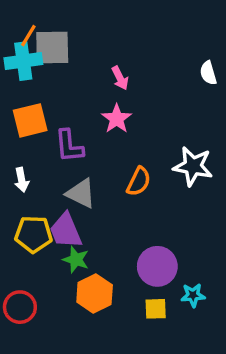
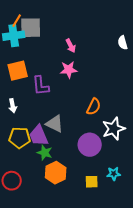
pink star: (117, 119) -> (69, 70), turned 30
white star: (193, 166) -> (114, 129), moved, turned -30
orange semicircle: (139, 182) -> (94, 107), moved
gray triangle: (81, 193) -> (55, 124), moved
purple circle: (157, 266) -> (90, 145), moved

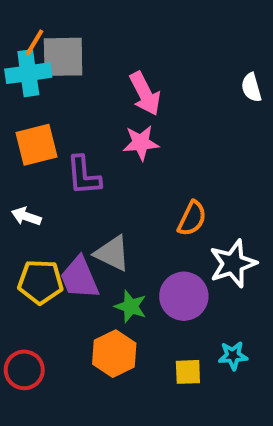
pink arrow: (71, 46) -> (145, 94), size x1.5
white arrow: (13, 106) -> (26, 216), turned 120
green star: (45, 153) -> (131, 306), moved

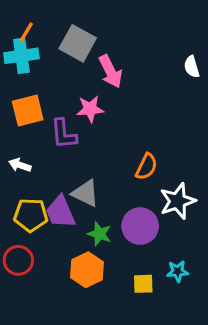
gray square: (63, 57) -> (78, 43), moved, turned 30
pink star: (141, 143) -> (90, 109), moved
red circle: (24, 370) -> (18, 260), moved

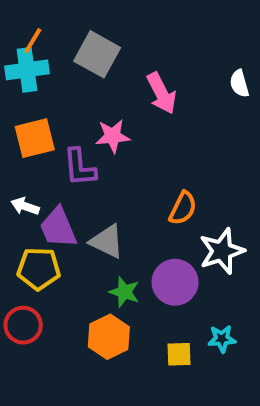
pink arrow: (110, 71) -> (161, 93), moved
purple trapezoid: (60, 212) -> (58, 228), moved

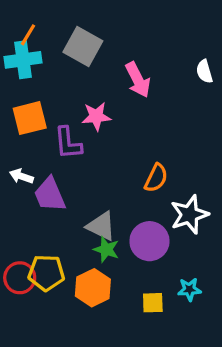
gray triangle: (107, 241) -> (101, 226), moved
yellow pentagon: (39, 269) -> (46, 273), moved

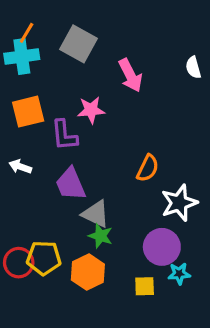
purple trapezoid: (50, 195) -> (71, 184), moved
purple circle: (149, 241) -> (162, 247), moved

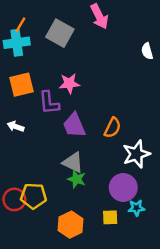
pink arrow: (130, 75) -> (99, 16), moved
purple trapezoid: (71, 184) -> (74, 125), moved
orange hexagon: (88, 272) -> (71, 225), moved

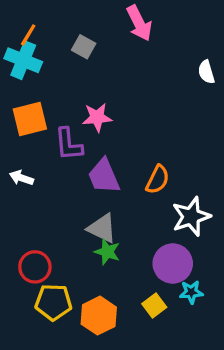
gray square: (60, 33) -> (84, 47), size x0.6
cyan cross: (17, 43) -> (23, 60), turned 30
yellow pentagon: (33, 196) -> (53, 302), moved
red circle: (14, 199) -> (35, 267), moved
yellow square: (110, 217) -> (154, 306), turned -35

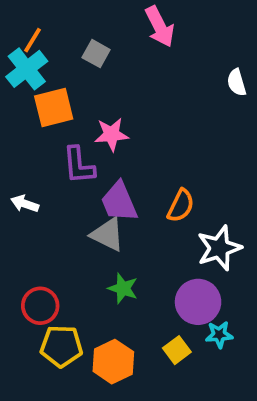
cyan cross: (23, 60) -> (27, 69), turned 30
orange square: (30, 119) -> (54, 107), moved
gray triangle: (102, 228) -> (108, 235), moved

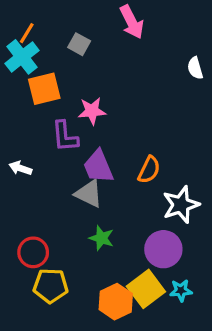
cyan star: (219, 335) -> (181, 290), moved
yellow square: (177, 350) -> (146, 289), size x1.6
orange hexagon: (113, 362) -> (116, 302), moved

